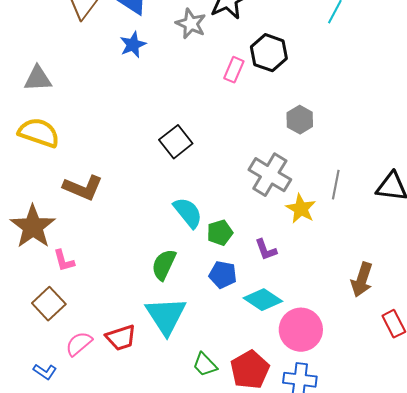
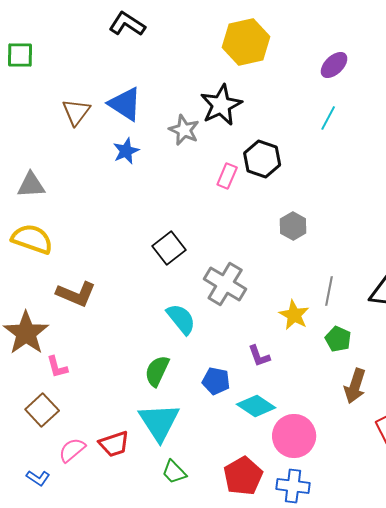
gray cross: (270, 175) -> (225, 284), moved
green pentagon: (220, 233) -> (338, 339), moved, turned -30
green trapezoid: (205, 365) -> (174, 472), moved

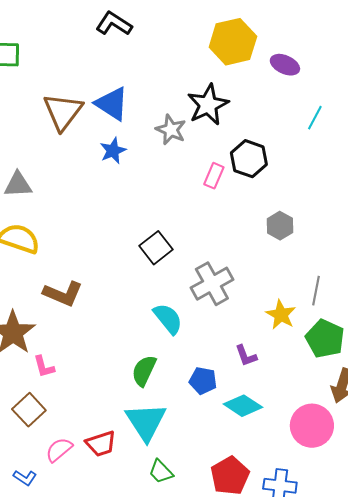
purple ellipse: (334, 65) -> (285, 65), moved, turned 68
brown triangle: (76, 112) -> (63, 112), size x1.4
gray cross: (225, 284) -> (212, 284), turned 30
green pentagon: (338, 339) -> (325, 339), size x1.5
pink circle: (294, 436) -> (312, 426), moved

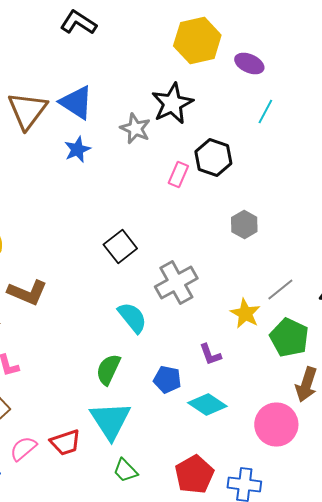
cyan line: (315, 118) -> (265, 112), moved
gray line: (316, 291) -> (280, 290), turned 40

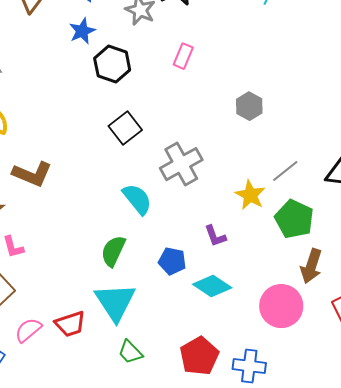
black hexagon: (213, 158) -> (112, 64), moved

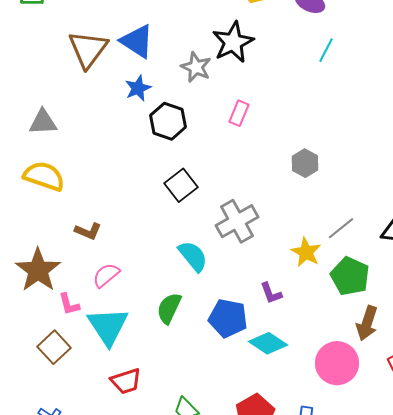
brown L-shape: (32, 174) -> (88, 231), size x0.7
blue pentagon: (172, 261) -> (228, 318), size x1.4
cyan triangle: (115, 302) -> (108, 326), moved
pink semicircle: (28, 330) -> (106, 275), moved

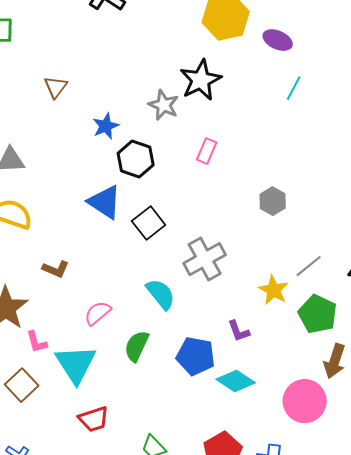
blue triangle: (137, 41) -> (105, 202), moved
brown triangle: (88, 49) -> (56, 87), size x0.6
pink semicircle: (106, 275) -> (98, 313), moved

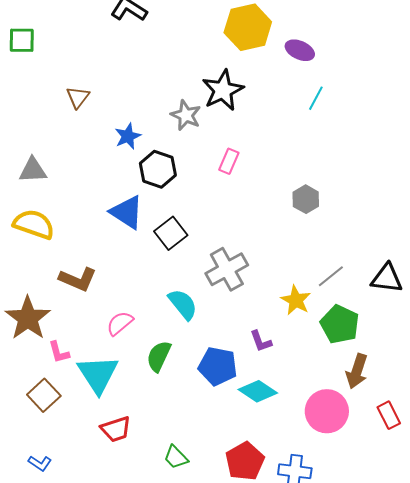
gray hexagon: (273, 201) -> (306, 199), moved
brown L-shape: (56, 269) -> (78, 279), size x1.4

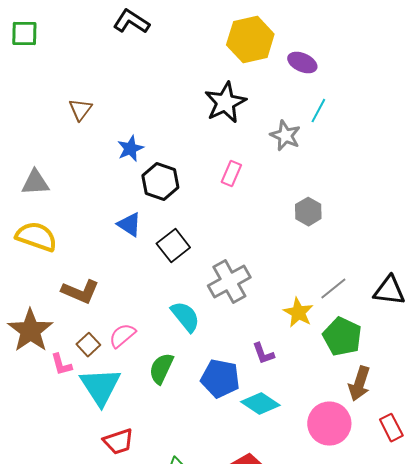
green square: (22, 40) -> (24, 34), moved
gray star: (186, 115) -> (285, 136), moved
blue triangle: (127, 212) -> (129, 225), size x0.7
brown square: (44, 395) -> (88, 345), moved, size x0.7

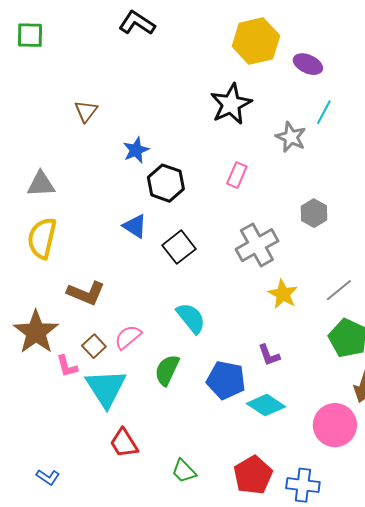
yellow semicircle: (36, 237) -> (42, 238), turned -96
gray cross: (229, 282) -> (257, 245), moved
yellow star: (298, 313) -> (283, 294), moved
red trapezoid: (118, 442) -> (124, 443), turned 76

